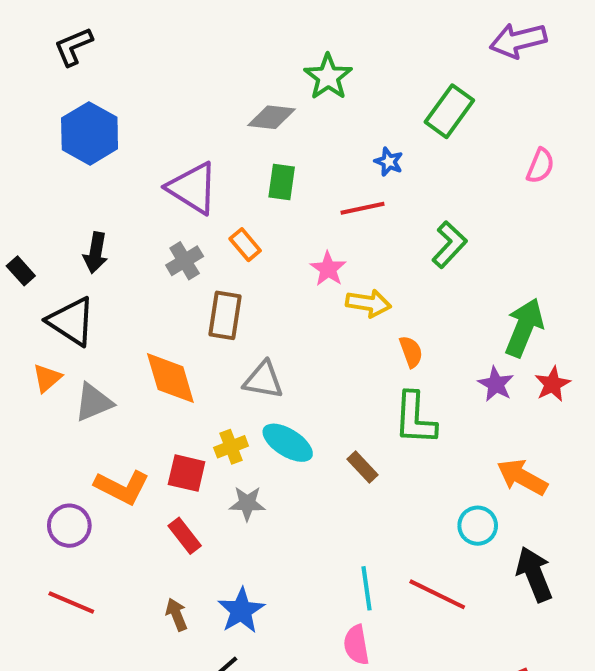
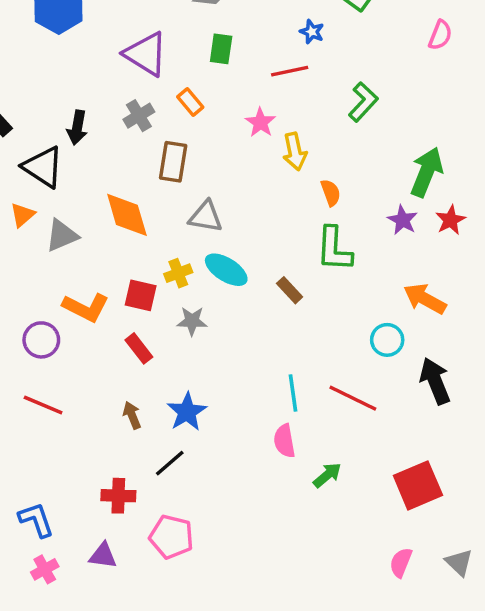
black arrow: (96, 253) -> (77, 128), moved
yellow arrow: (369, 303) -> (295, 152), turned 69

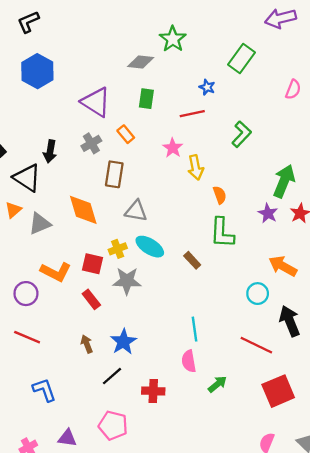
gray star: (192, 321) -> (127, 281), size x1.4
red line: (353, 398) -> (256, 345), moved
red cross: (118, 496) -> (153, 391), moved
blue L-shape: (36, 520) -> (44, 390), moved

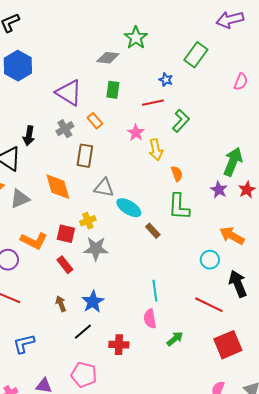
green L-shape: (242, 134) -> (181, 121), moved
cyan ellipse: (150, 247) -> (129, 208), moved
blue L-shape: (44, 390) -> (24, 344), turned -85

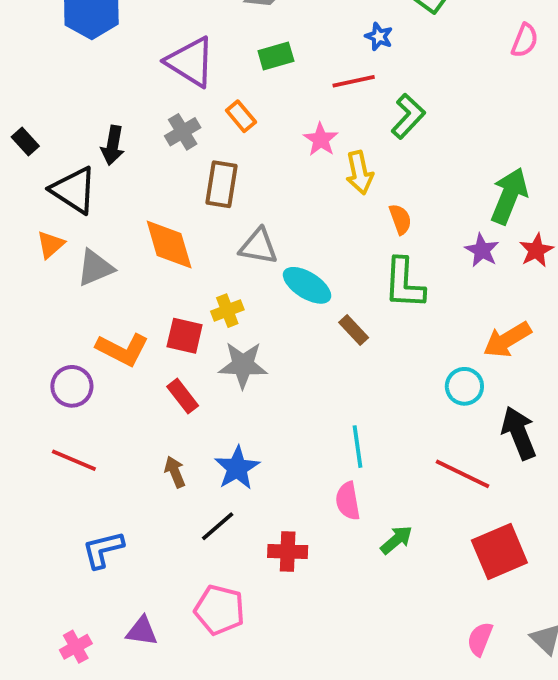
green rectangle: (113, 90) -> (276, 56), turned 66
orange arrow: (232, 236) -> (507, 340), turned -60

